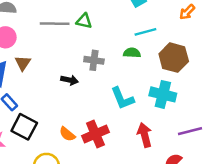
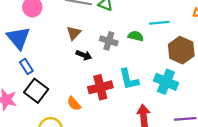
green semicircle: (132, 53) -> (136, 36), moved
brown triangle: (23, 63) -> (74, 33), moved
red cross: (95, 134) -> (100, 87), moved

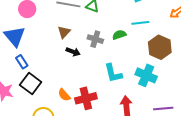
green semicircle: (136, 36) -> (119, 35), turned -32
red cross: (100, 87) -> (86, 98), moved

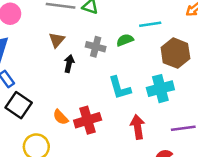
black arrow: (73, 52) -> (69, 64), turned -96
cyan cross: (146, 75) -> (160, 89), turned -35

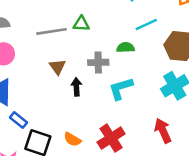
green semicircle: (125, 40) -> (126, 47), turned 35
cyan L-shape: (120, 88) -> (121, 88), moved, turned 105
orange semicircle: (61, 117) -> (72, 139), moved

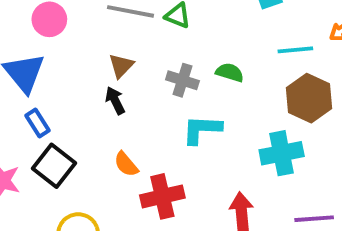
cyan line: (146, 25) -> (295, 50), moved
black arrow: (76, 87) -> (115, 101), moved, turned -42
orange semicircle: (72, 139) -> (126, 164), moved

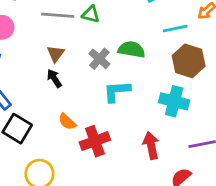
green semicircle: (230, 72) -> (131, 49), size x1.4
gray cross: (182, 80) -> (99, 59), turned 30
cyan cross: (282, 153) -> (174, 101), turned 32

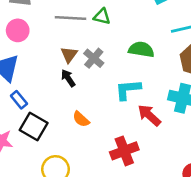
gray cross: (99, 59) -> (94, 58), moved
red cross: (95, 141) -> (124, 151), moved
red arrow: (151, 145) -> (149, 115), moved, turned -35

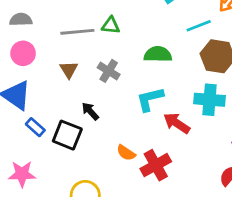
brown triangle: (69, 55) -> (69, 70), moved
black arrow: (68, 78) -> (90, 111), moved
orange semicircle: (81, 119) -> (126, 153), moved
black square: (34, 127) -> (67, 135), moved

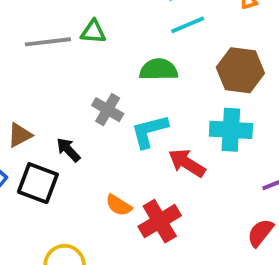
cyan line: (199, 26) -> (188, 25), moved
brown triangle: (69, 70) -> (20, 135), moved, turned 36
gray cross: (109, 71) -> (108, 110), moved

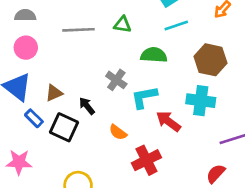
green triangle: (93, 32) -> (122, 25), moved
orange semicircle: (119, 205) -> (118, 132), moved

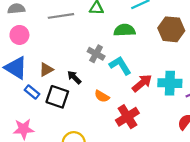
cyan L-shape: (144, 97) -> (120, 65), turned 75
cyan cross: (201, 101) -> (170, 83), moved
red arrow: (168, 121) -> (142, 83), turned 110

